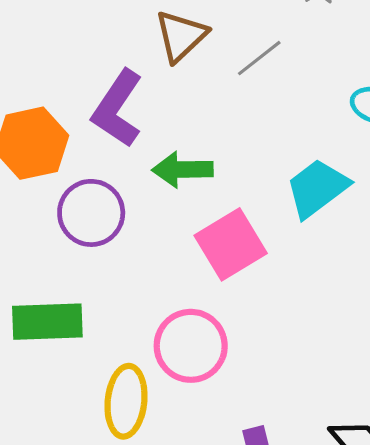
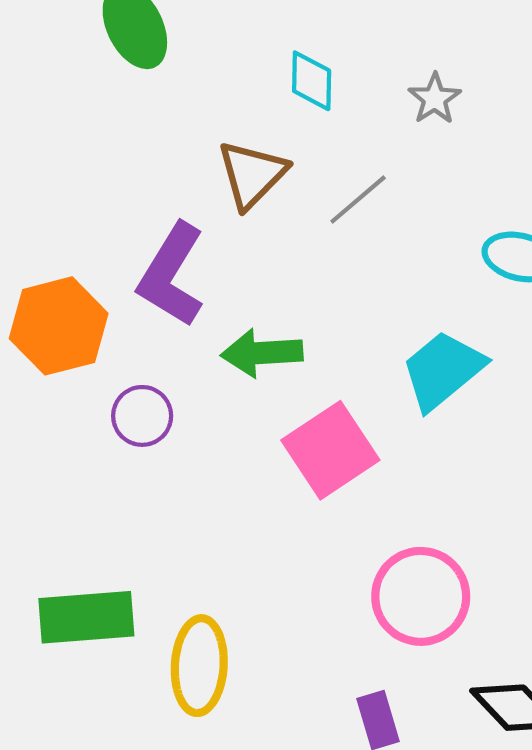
purple circle: (91, 213) -> (142, 416), size x0.7
green rectangle: (47, 322) -> (86, 617), moved
pink circle: (191, 346) -> (421, 596), moved

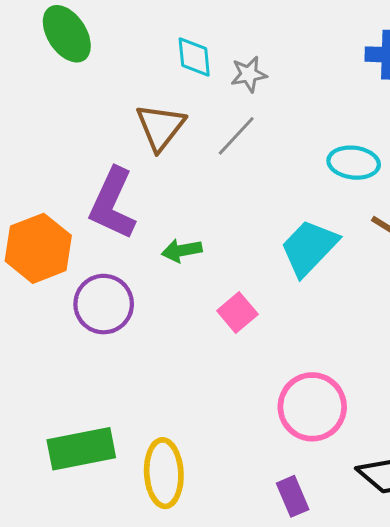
gray star: (435, 99) -> (249, 74), moved, turned 30
green arrow: (262, 353) -> (182, 250), size x0.7
purple circle: (142, 416) -> (104, 304), size x1.4
pink square: (330, 450) -> (237, 313), size x0.6

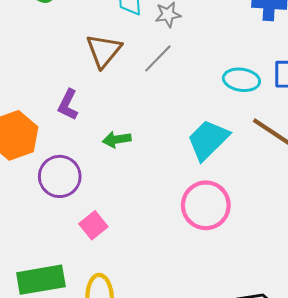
purple L-shape: (113, 204) -> (68, 105), size x0.6
pink square: (237, 313) -> (93, 225), moved
pink circle: (312, 407) -> (206, 205), moved

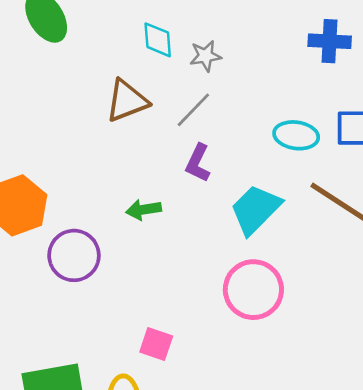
brown triangle: (104, 51) -> (127, 101), turned 30
purple L-shape: (68, 105) -> (198, 163), moved
pink square: (93, 225) -> (156, 344), moved, turned -32

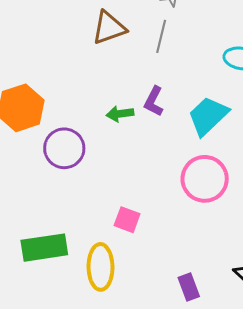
gray line: (193, 110) -> (161, 36), turned -32
purple L-shape: (198, 163) -> (154, 101), moved

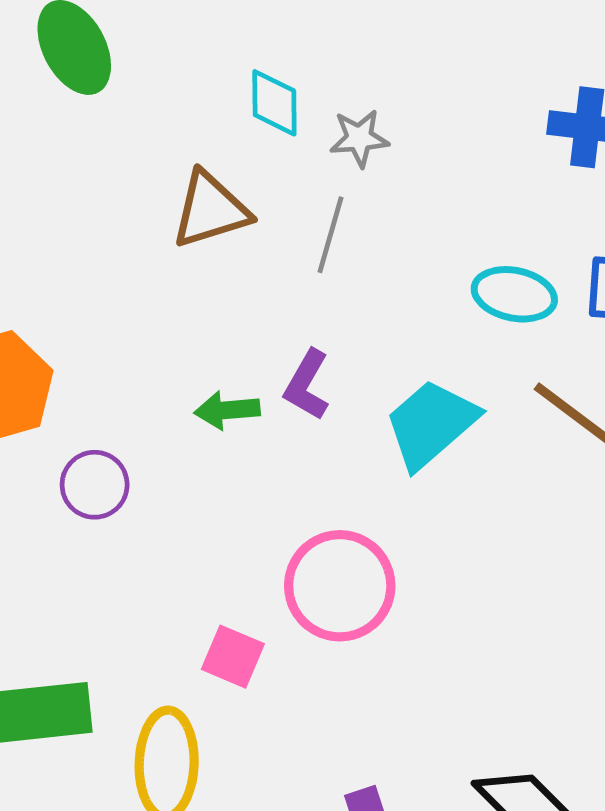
purple circle: (64, 148) -> (95, 485), size x0.7
pink circle: (205, 179) -> (340, 586), moved

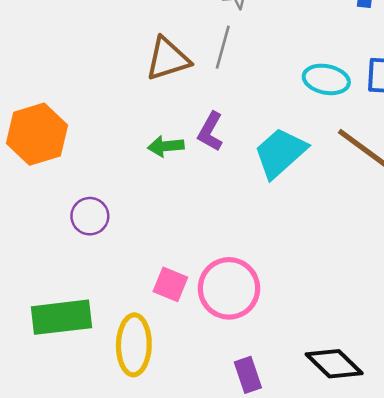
brown triangle: (211, 210) -> (168, 59), moved
purple circle: (95, 485) -> (90, 216), moved
pink circle: (340, 586) -> (229, 288), moved

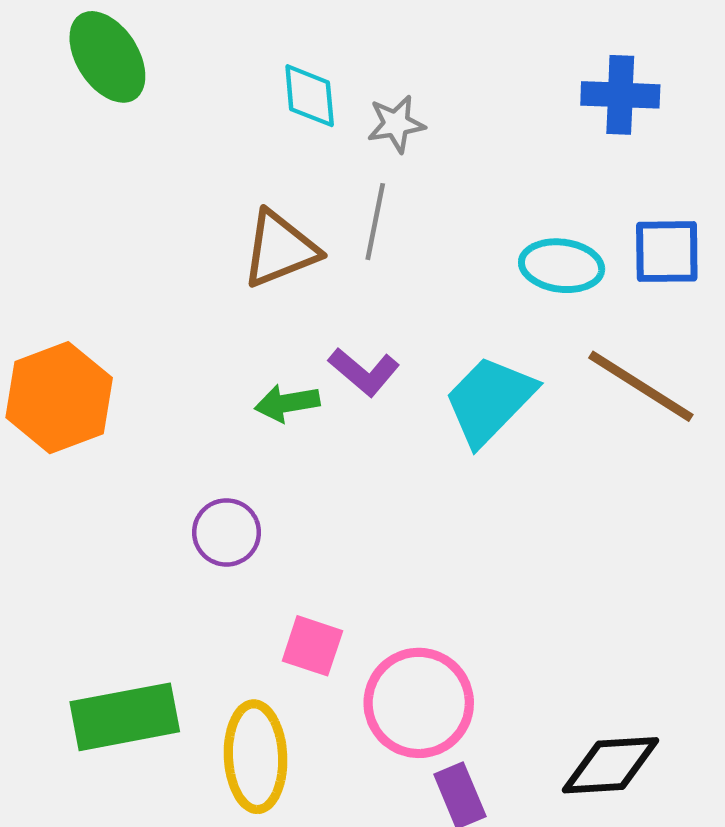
purple L-shape: (210, 132) -> (364, 372), turned -75
purple circle: (90, 216) -> (227, 532), moved
pink circle: (229, 288) -> (419, 703), moved
black diamond: (334, 364) -> (610, 765), turned -44

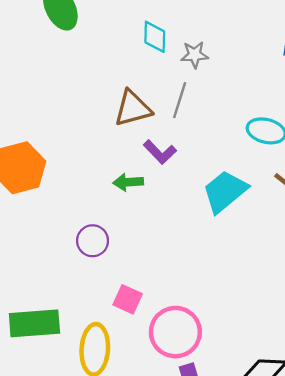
purple L-shape: (364, 372) -> (160, 152), moved

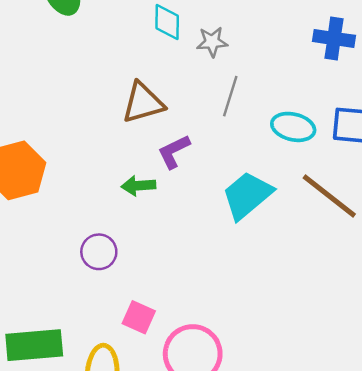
gray line: (180, 100) -> (230, 96), moved
purple L-shape: (160, 152) -> (174, 152), turned 108

